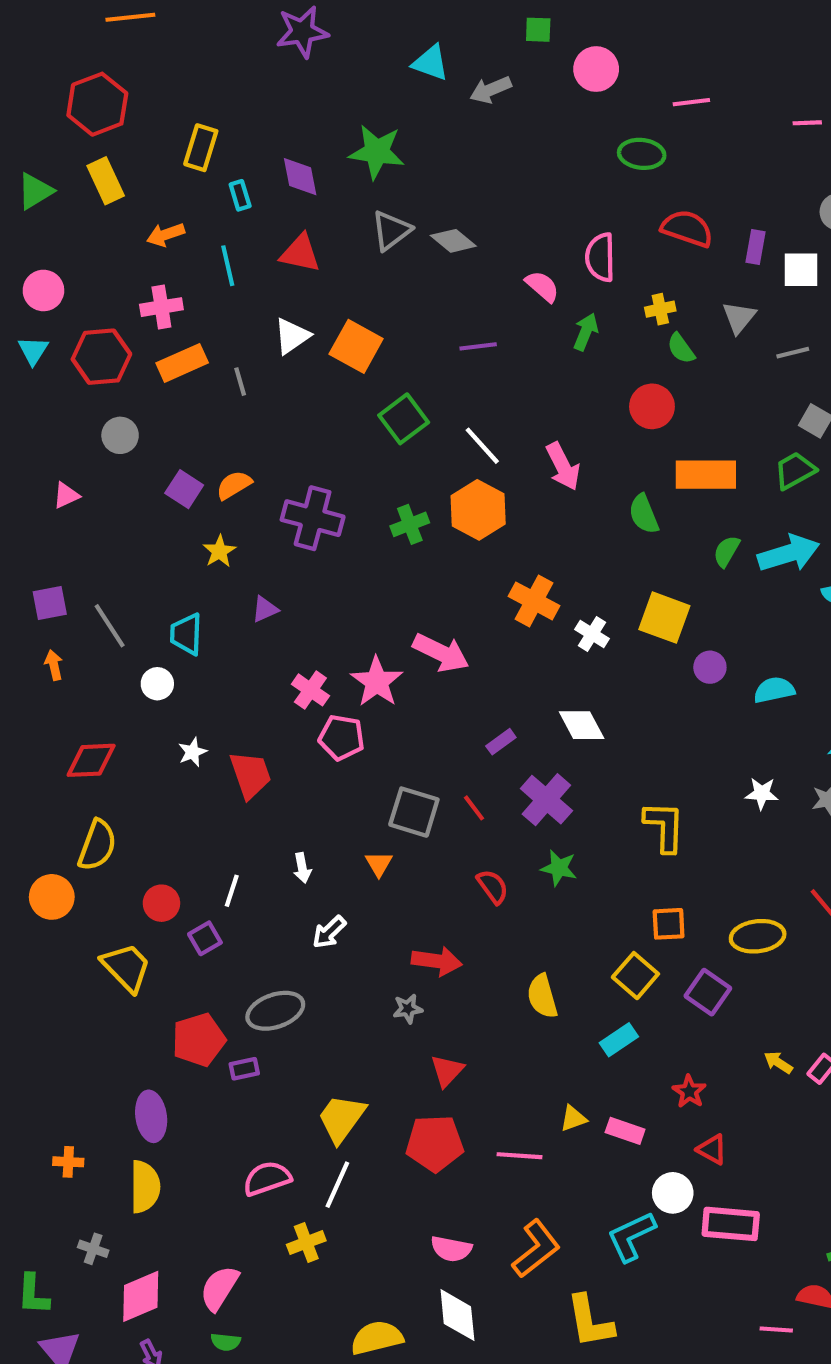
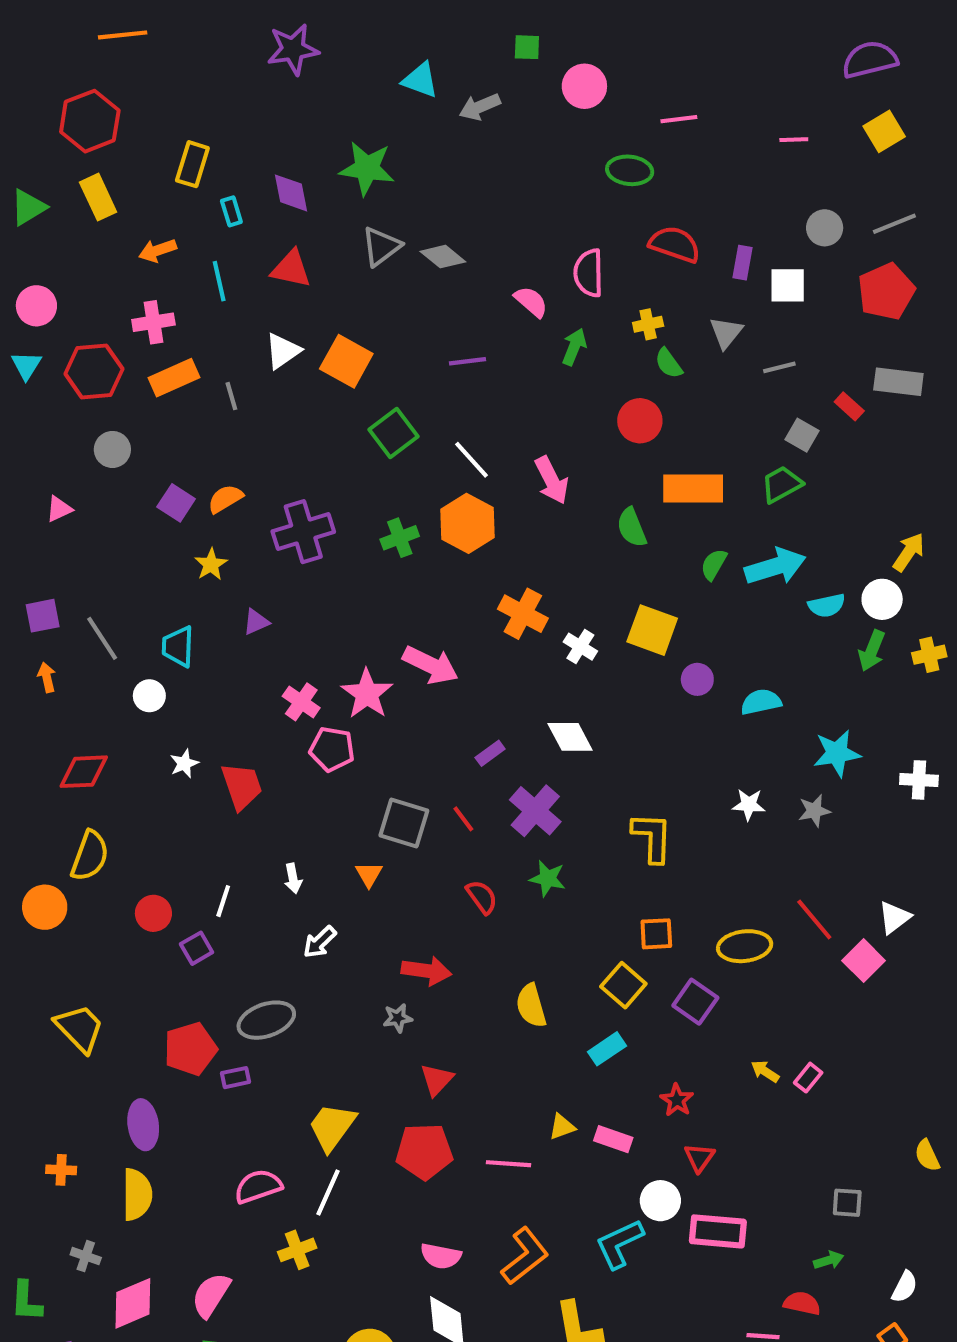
purple cross: (313, 518) -> (303, 532), turned -32
yellow trapezoid: (126, 967) -> (80, 1028), moved
red triangle: (712, 1149) -> (699, 1158), turned 36

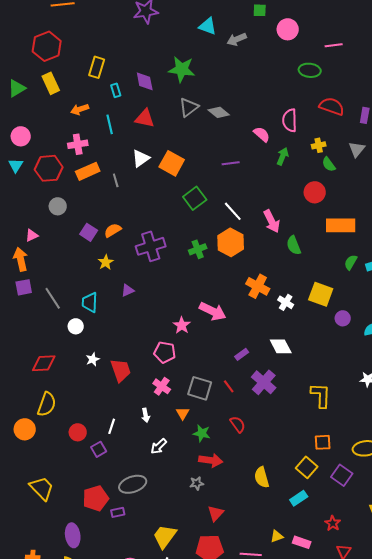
green semicircle: (632, 527) -> (294, 245), moved
orange arrow: (47, 677) -> (21, 259), moved, size x1.6
pink star: (367, 694) -> (182, 325), size x0.7
pink cross: (301, 702) -> (162, 386), moved
green star: (548, 878) -> (202, 433), moved

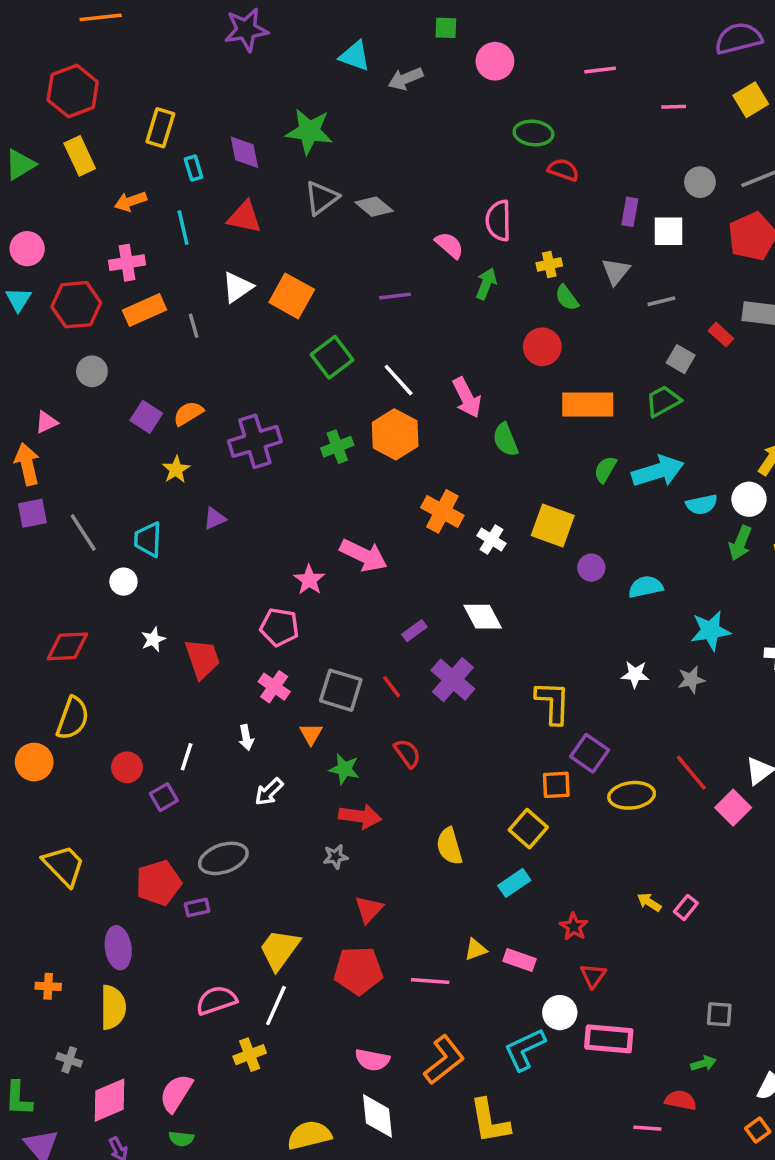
pink line: (334, 45) -> (600, 70), moved
red semicircle: (332, 106) -> (563, 170), moved, size x0.7
purple square: (342, 475) -> (590, 753), moved

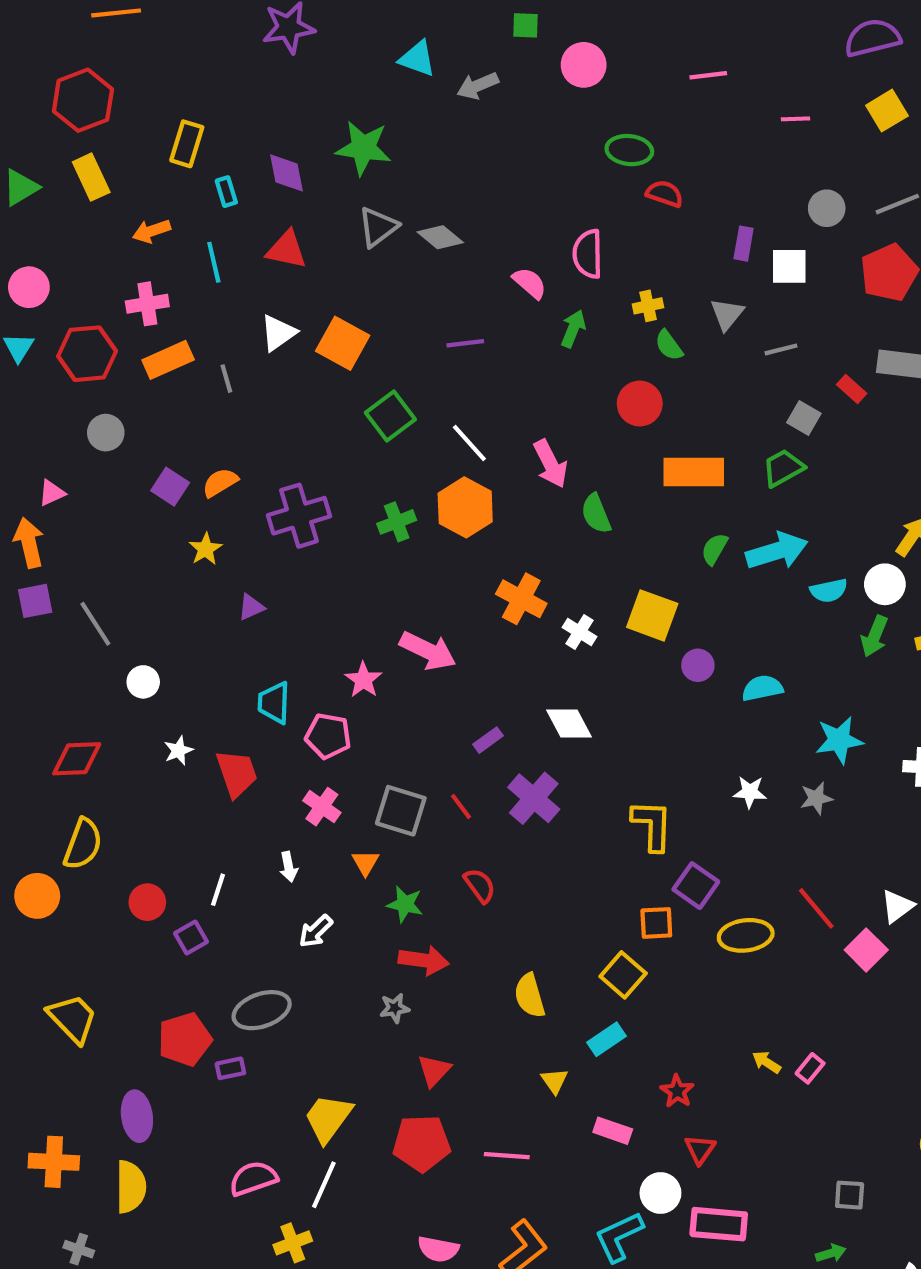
cyan trapezoid: (148, 540) -> (274, 703), moved
yellow triangle: (476, 950) -> (555, 1081), moved, turned -45
orange cross: (48, 986) -> (54, 1162), size x1.6

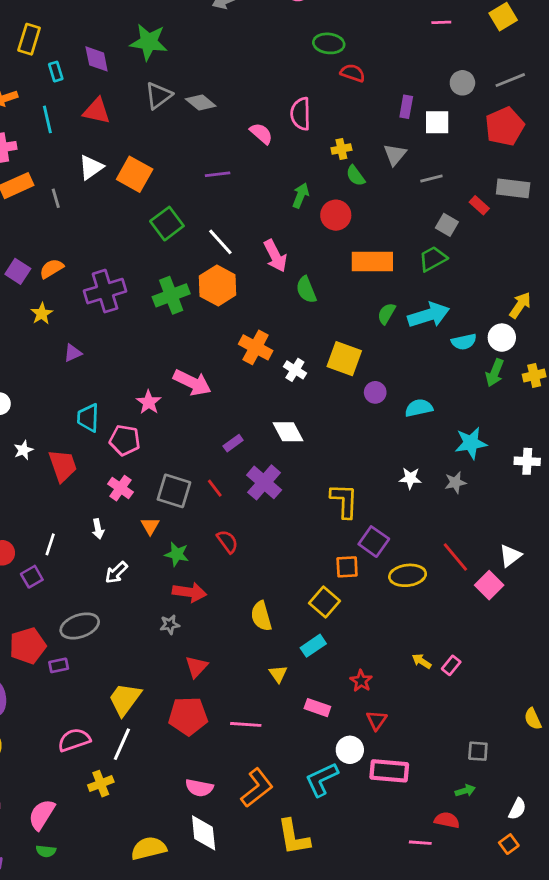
green arrow: (573, 329) -> (301, 195), moved
green cross: (397, 522) -> (171, 295), size x1.4

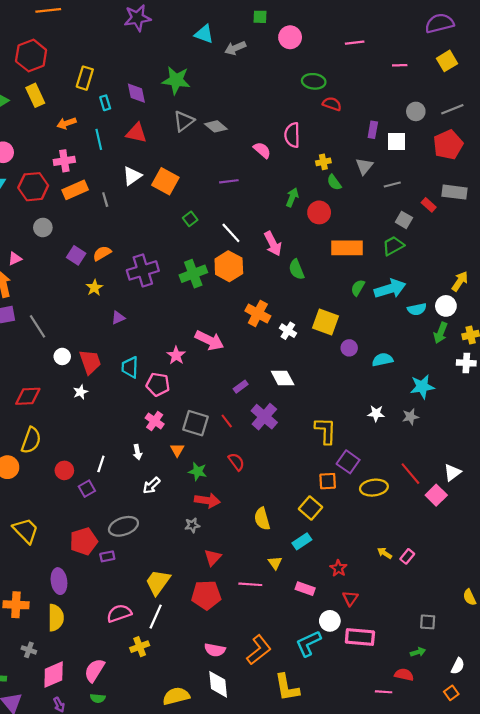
green square: (167, 224) -> (190, 219), size x0.6
white cross: (527, 461) -> (466, 363), moved
red trapezoid: (63, 466) -> (90, 362), moved
pink line: (246, 724) -> (250, 584), moved

